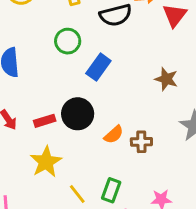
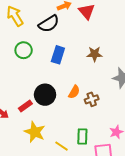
blue rectangle: (98, 67) -> (58, 55), moved
orange semicircle: (114, 135) -> (74, 92), moved

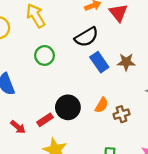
black semicircle: (49, 24) -> (86, 37), moved
blue rectangle: (58, 55) -> (99, 62), moved, turned -54

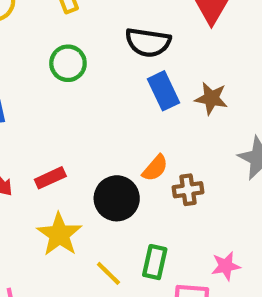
black semicircle: (86, 37) -> (148, 42), turned 30
black circle: (68, 107) -> (117, 198), moved

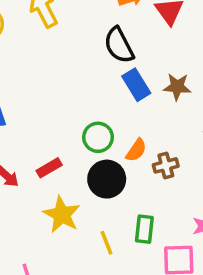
black semicircle: (148, 42) -> (119, 45), turned 60
green circle: (68, 63) -> (98, 137), moved
yellow line: (108, 273) -> (107, 243), turned 30

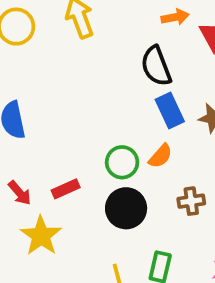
orange semicircle: (136, 150) -> (160, 156), moved
yellow star: (62, 215) -> (41, 236), moved

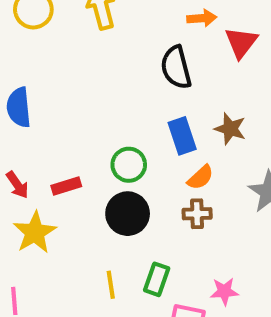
blue rectangle: (170, 111) -> (182, 136), moved
orange semicircle: (160, 156) -> (200, 177), moved

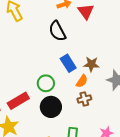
brown star: (230, 129) -> (91, 64), moved
red rectangle: (66, 186) -> (18, 101), size x1.5

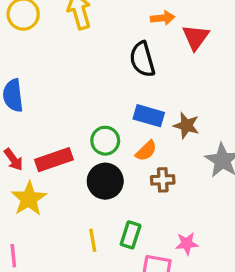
blue rectangle: (68, 63) -> (149, 116), turned -54
orange semicircle: (82, 81) -> (146, 151), moved

